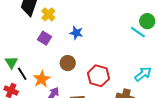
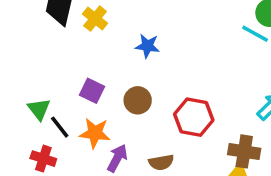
purple square: (45, 38) -> (92, 91), moved
orange star: (42, 79) -> (95, 133), turned -30

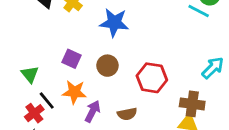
blue star: (147, 46) -> (114, 23), size x1.5
black line: (60, 127) -> (47, 101), moved
red cross: (43, 159) -> (34, 113), turned 36

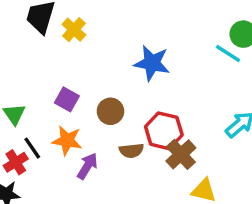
blue star: (114, 23) -> (152, 63), moved
brown cross: (192, 104) -> (181, 154), moved, turned 35
brown semicircle: (127, 114) -> (131, 151), moved

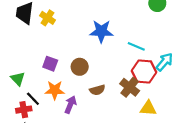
cyan line: (228, 53) -> (136, 46), moved
red hexagon: (164, 131) -> (144, 71), moved
red cross: (16, 162) -> (24, 110), turned 32

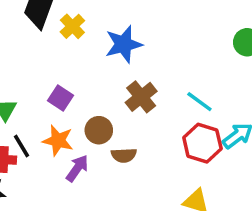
blue star: (101, 31) -> (124, 44), moved, turned -30
brown circle: (80, 67) -> (99, 130), moved
brown cross: (130, 87) -> (141, 97), moved

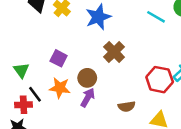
cyan line: (199, 102) -> (156, 17), moved
brown semicircle: (124, 155) -> (127, 106), moved
purple arrow: (77, 168) -> (88, 98), moved

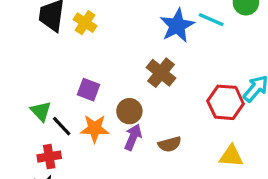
blue star: (98, 17) -> (177, 26), moved
black line: (35, 94) -> (62, 126), moved
brown semicircle: (127, 106) -> (170, 144), moved

